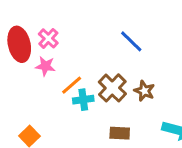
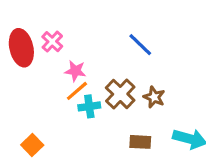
pink star: (45, 66) -> (75, 71), moved
brown rectangle: (120, 133) -> (140, 142), moved

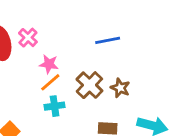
blue line: (140, 45) -> (108, 40), turned -55
cyan cross: (89, 106) -> (55, 106), moved

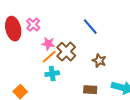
blue line: (108, 40) -> (90, 27), turned 60
brown cross: (89, 85) -> (66, 52), moved

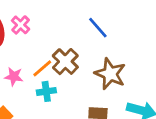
pink star: (48, 44) -> (14, 77), moved
brown star: (99, 61) -> (110, 74), size x1.6

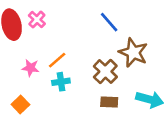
brown cross: (65, 62) -> (105, 72), moved
brown star: (110, 74) -> (133, 53), moved

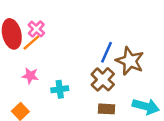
blue line: (109, 22) -> (106, 52), moved, turned 65
orange line: (57, 60) -> (31, 43), moved

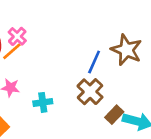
brown star: (130, 61) -> (126, 50), moved
brown rectangle: (106, 109) -> (114, 115), moved, turned -49

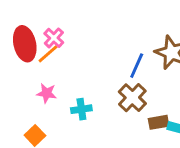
brown rectangle: (114, 115) -> (159, 122), turned 36

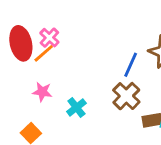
cyan cross: (81, 109) -> (76, 107), turned -30

